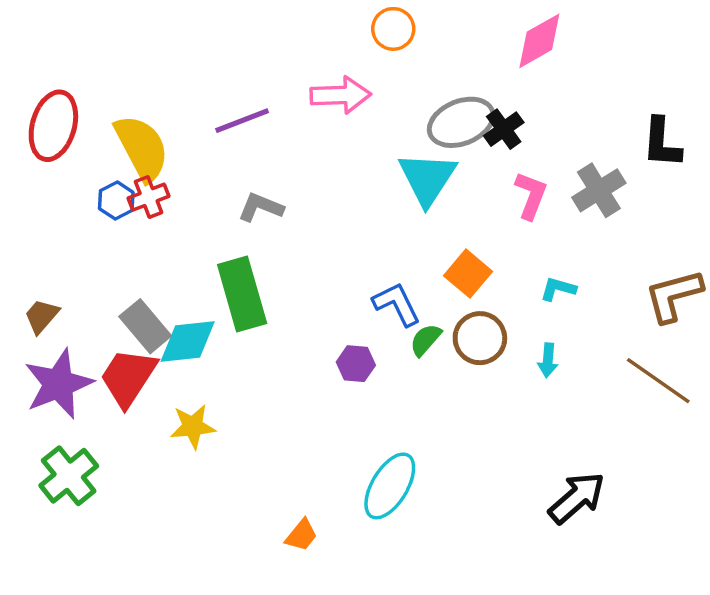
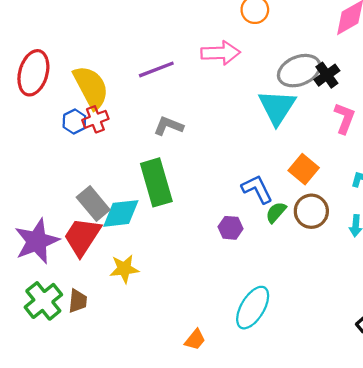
brown trapezoid: (42, 316) -> (78, 301), moved, turned 145

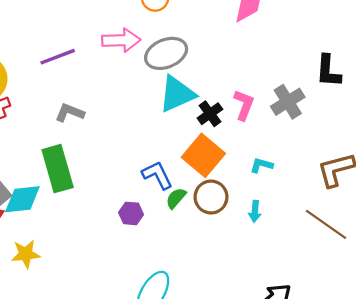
gray ellipse: (299, 71) -> (166, 53), moved
black cross: (327, 75) -> (210, 114), moved
cyan triangle: (277, 107) -> (177, 94), turned 33
orange square: (304, 169) -> (203, 155), size x1.4

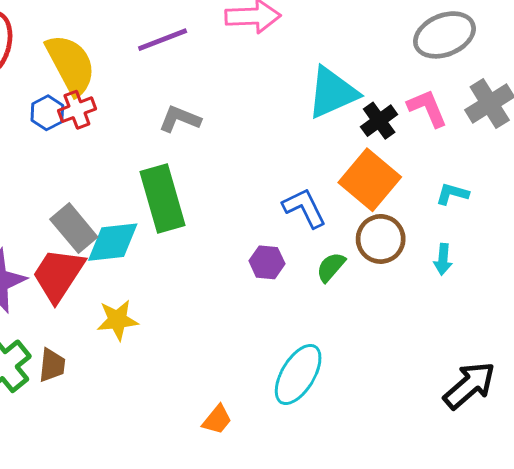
gray ellipse: (166, 53) -> (444, 35), moved
pink L-shape: (244, 105) -> (427, 108), turned -44
green semicircle: (176, 198) -> (331, 267), moved

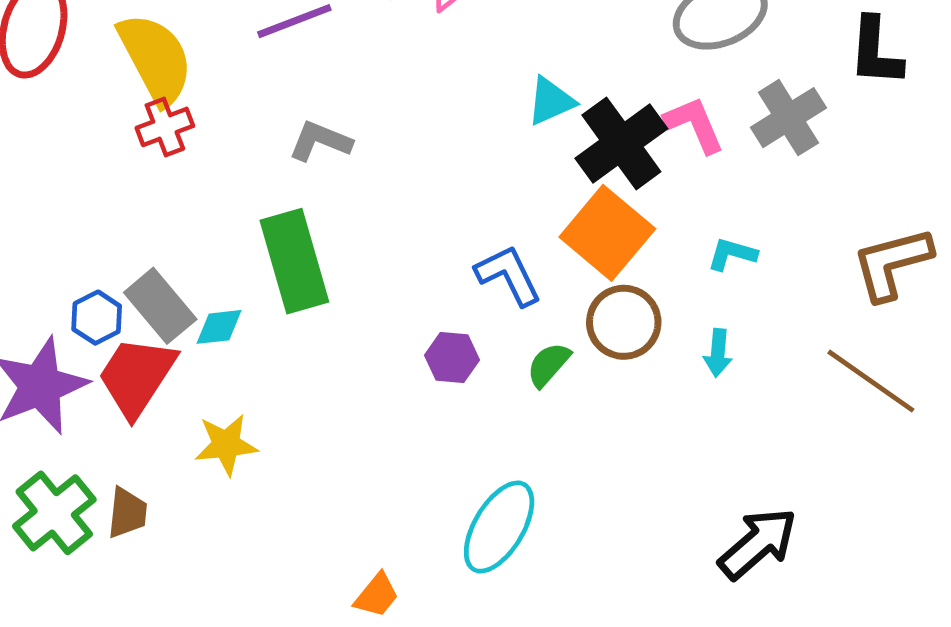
cyan triangle: (332, 93) -> (551, 101), size x0.6
blue hexagon: (47, 113) -> (97, 318), moved
black cross: (379, 121) -> (621, 143), size x1.6
cyan diamond: (113, 242) -> (219, 327), size x0.6

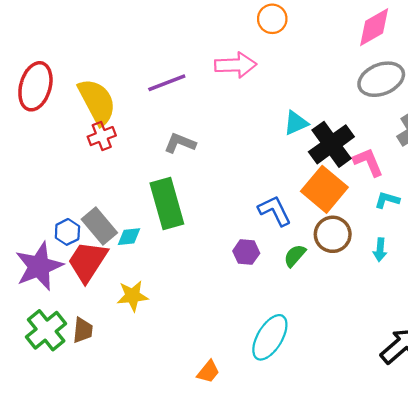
pink L-shape: (694, 125) -> (368, 162), moved

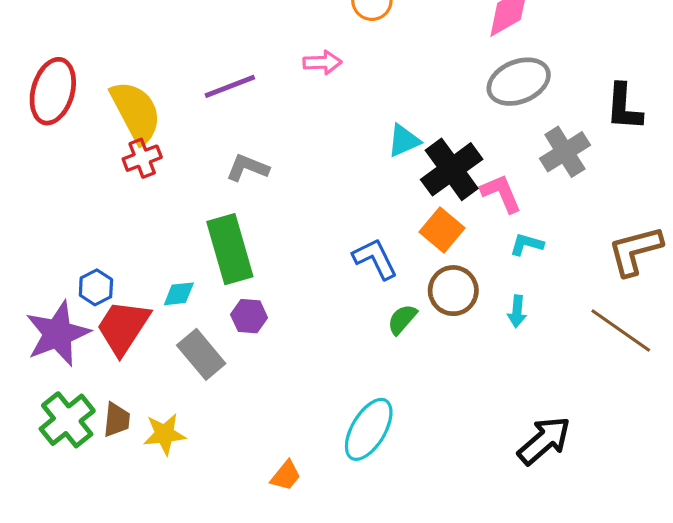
pink arrow: (236, 65) -> (322, 62), size x0.7
orange square: (324, 189) -> (442, 230), size x0.7
gray rectangle: (99, 226) -> (201, 354), moved
purple hexagon: (246, 252) -> (249, 316), moved
yellow star: (133, 296) -> (165, 434), moved

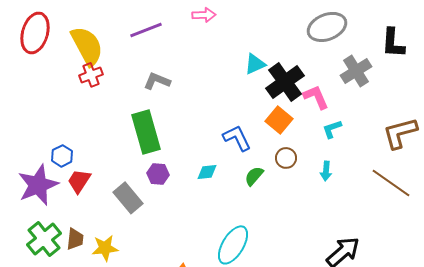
cyan L-shape: (527, 244) -> (332, 129), turned -35
brown circle: (453, 291) -> (286, 158), size x0.7
cyan diamond: (179, 294) -> (207, 172), moved
red trapezoid: (123, 327) -> (79, 181), size x0.7

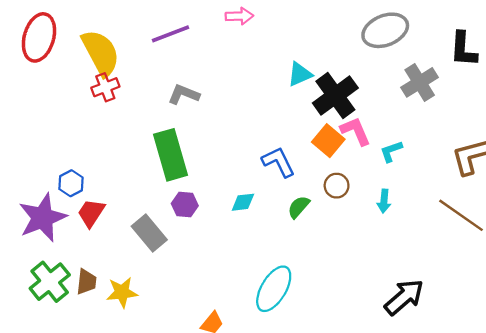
pink L-shape: (316, 97) -> (356, 131), moved

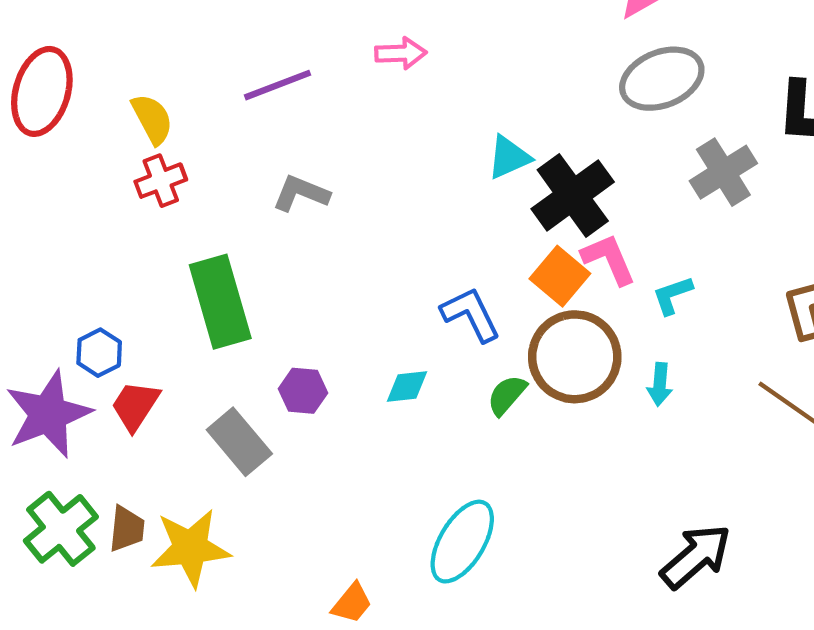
yellow semicircle: (101, 53) -> (152, 119), size x0.6
green rectangle: (171, 155) -> (220, 302), moved
brown circle: (337, 186) -> (575, 357), size x2.0
yellow star: (122, 292) -> (190, 548), size x1.4

